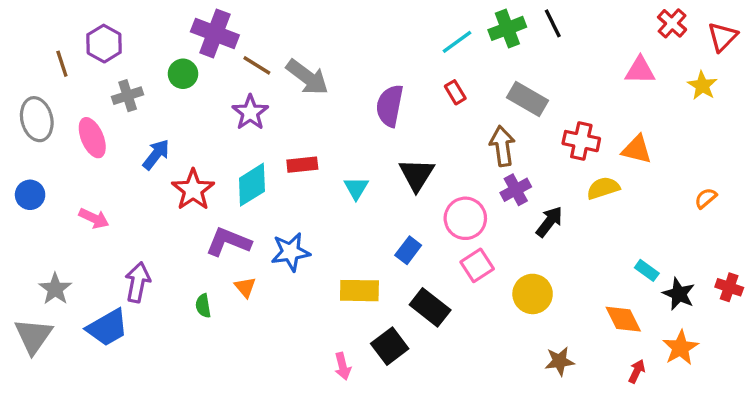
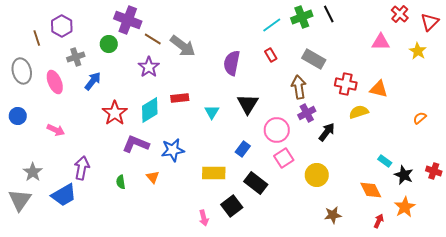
blue arrow: (156, 154) -> (93, 81), moved
orange triangle: (245, 287) -> (153, 177), moved

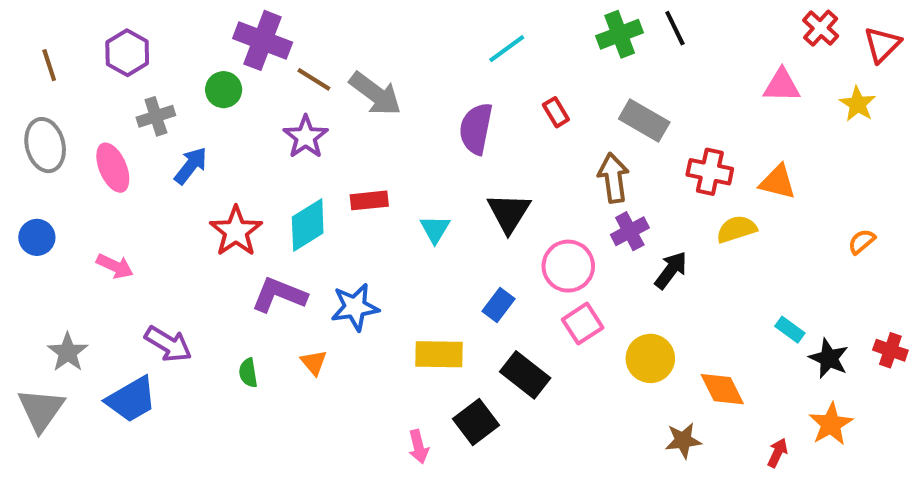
cyan line: (272, 25) -> (507, 49), moved
brown line: (37, 38) -> (49, 65), moved
purple arrow: (82, 168) -> (168, 344), turned 110
orange diamond: (371, 190) -> (722, 389), moved

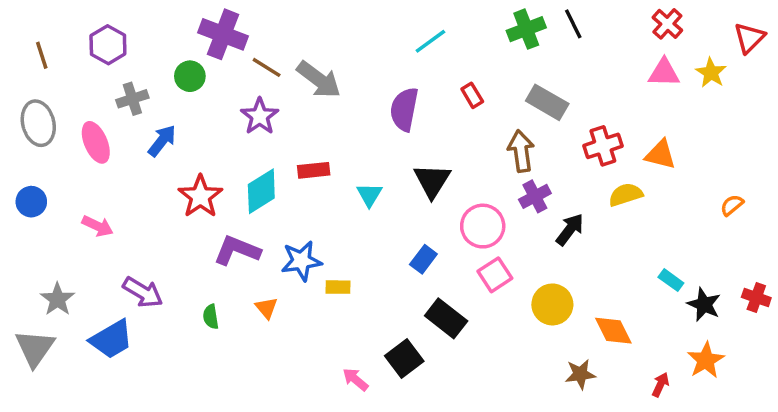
red cross: (821, 28) -> (667, 24), moved
yellow star: (858, 104) -> (711, 73), moved
red cross: (710, 172) -> (603, 146), turned -30
yellow rectangle: (439, 354) -> (338, 287), moved, size x0.6
pink arrow: (419, 447) -> (355, 379), turned 144

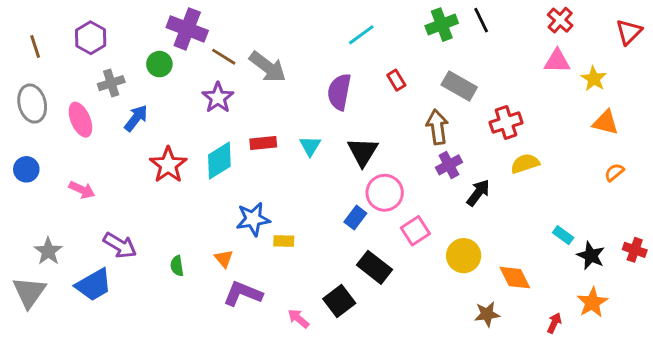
yellow star: (711, 73) -> (594, 79), moved
orange triangle: (660, 155) -> (605, 123), moved
cyan triangle: (369, 195) -> (310, 146), moved
pink circle: (483, 226) -> (385, 193), moved
purple L-shape: (237, 250) -> (243, 294), moved

